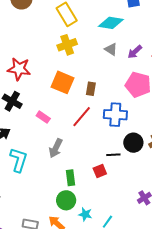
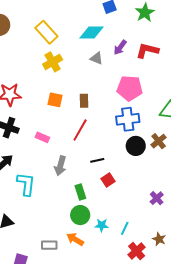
purple arrow: (135, 52) -> (120, 47), moved
orange square: (62, 82) -> (55, 100), size x0.7
blue cross: (115, 115) -> (128, 119), moved
black line: (113, 155) -> (97, 160), moved

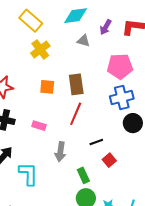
brown rectangle: (84, 101) -> (76, 84), size x1.5

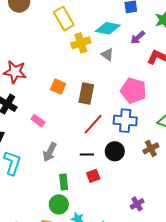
purple arrow: (106, 27) -> (138, 38), moved
yellow cross: (40, 49) -> (81, 43), moved
red line: (76, 114) -> (93, 124), moved
black circle: (133, 123) -> (115, 151), moved

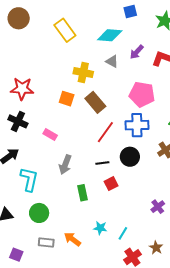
purple arrow: (138, 38) -> (137, 52), moved
yellow cross: (81, 43) -> (83, 73), moved, turned 36
brown rectangle: (86, 94) -> (95, 102), turned -45
green circle: (59, 204) -> (39, 213), moved

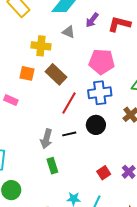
pink rectangle: (50, 135) -> (11, 100), moved
gray arrow: (65, 165) -> (46, 139), moved
red square: (111, 184) -> (104, 173), moved

